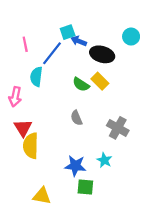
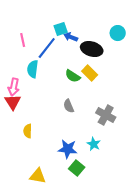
red triangle: (23, 128) -> (13, 102), moved
yellow semicircle: (31, 146) -> (28, 131), size x0.6
green square: (85, 187) -> (77, 168), turned 35

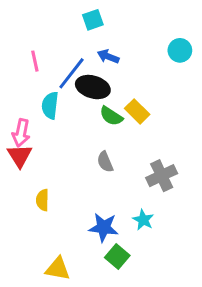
cyan square: (61, 29) -> (93, 20), moved
black ellipse: (92, 49) -> (93, 87), moved
gray cross: (106, 115) -> (162, 176), turned 36

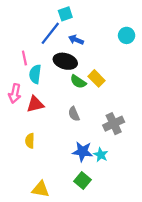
pink line: (35, 61) -> (24, 58), moved
blue line: (71, 73) -> (50, 33), moved
red triangle: (20, 156) -> (35, 104), moved, turned 48
blue star: (104, 227) -> (82, 152), moved

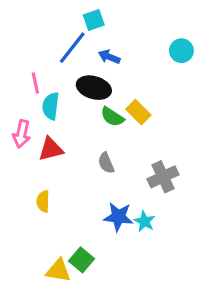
green square: (82, 181) -> (82, 260), moved

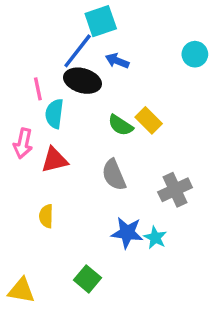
cyan square: (94, 20) -> (101, 21), size x1.4
black ellipse: (94, 88) -> (83, 81), moved
gray semicircle: (106, 163) -> (114, 175), size x1.4
yellow triangle: (58, 271) -> (21, 291), moved

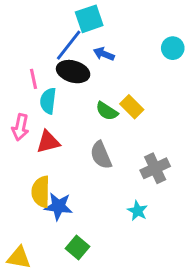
yellow semicircle: (46, 216) -> (41, 192), size x1.5
blue star: (127, 233) -> (58, 206), moved

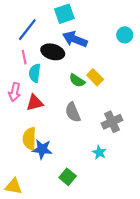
blue line: (69, 45) -> (27, 30), moved
blue arrow: (104, 54) -> (75, 39), size x1.6
green square: (77, 247) -> (68, 177), moved

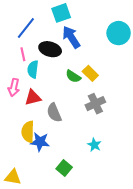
cyan circle: (125, 35) -> (119, 33), size x1.5
blue arrow: (75, 39) -> (71, 37), turned 35
gray semicircle: (73, 112) -> (54, 113), moved
gray cross: (112, 122) -> (95, 104), moved

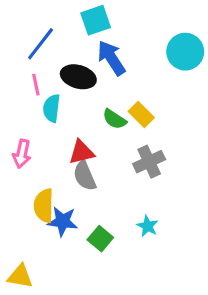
pink arrow: (14, 87) -> (22, 154), moved
red triangle: (33, 98) -> (81, 152), moved
green square: (64, 168) -> (100, 239), moved

